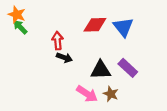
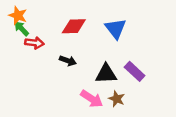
red diamond: (95, 25) -> (74, 26), moved
blue triangle: (123, 27) -> (116, 29), moved
red arrow: (58, 41) -> (35, 43), moved, turned 102

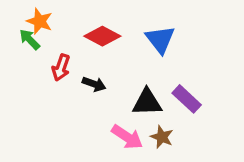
orange star: (18, 15) -> (40, 21), moved
red diamond: (74, 26) -> (102, 36), turned 30
red arrow: (35, 43) -> (61, 68), moved, turned 102

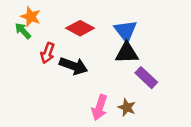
black arrow: (94, 84) -> (74, 66), size x1.5
black triangle: (147, 102) -> (127, 53), moved
pink arrow: (127, 137) -> (100, 107), turned 75

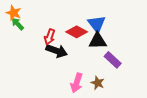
orange star: (31, 17) -> (14, 13), moved
red diamond: (80, 28) -> (77, 32), moved
red arrow: (48, 53) -> (50, 37), moved

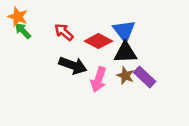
red arrow: (50, 37) -> (64, 32), moved, turned 112
pink arrow: (77, 83) -> (98, 79), moved
brown star: (98, 83) -> (125, 76), moved

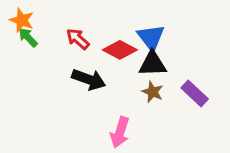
purple rectangle: (145, 77) -> (195, 93), moved
pink arrow: (98, 79) -> (120, 132), moved

